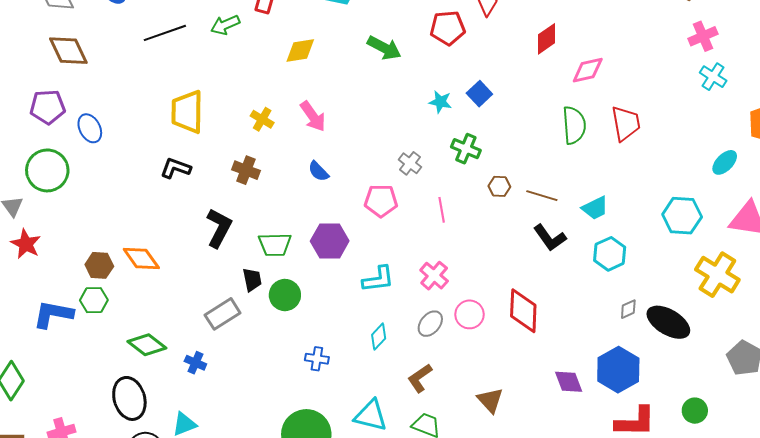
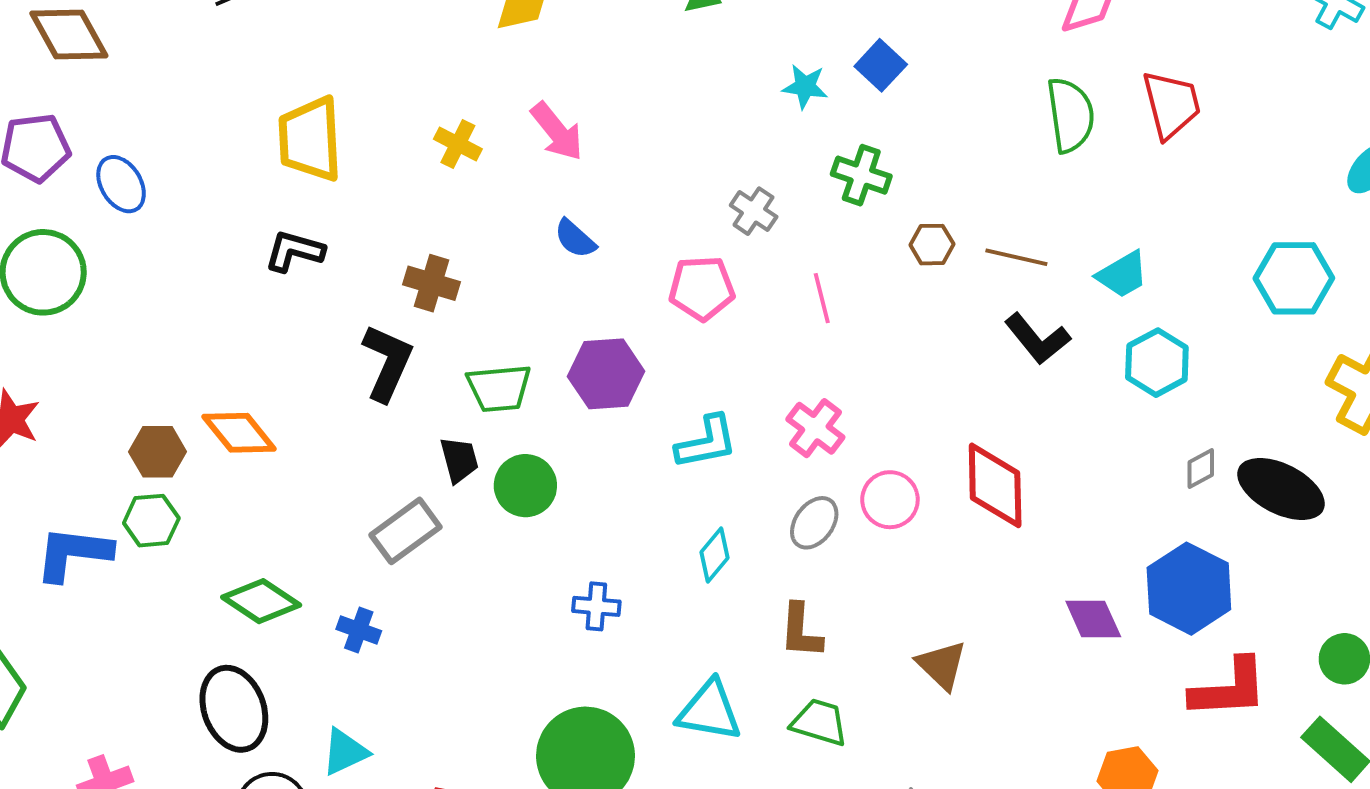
brown cross: (246, 170) -> (432, 283), moved
brown L-shape: (420, 378) -> (801, 631), turned -48

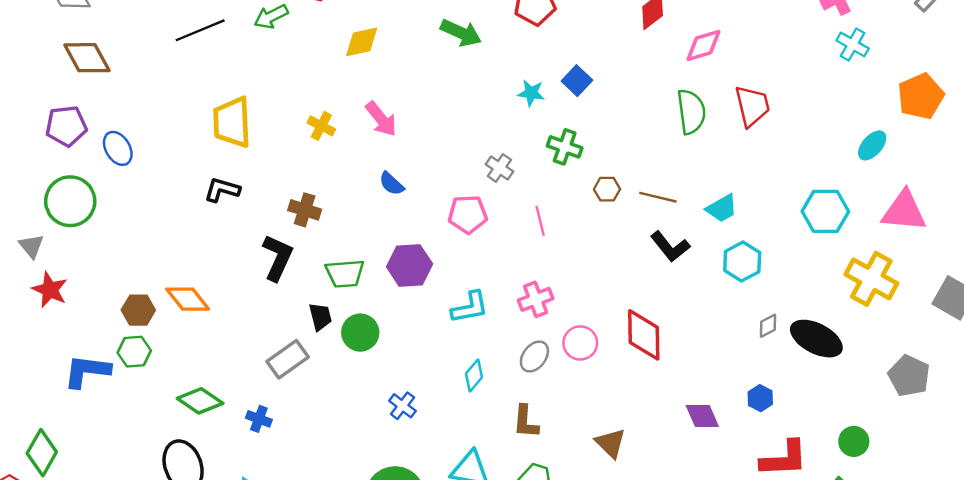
pink cross: (815, 428) -> (536, 299), turned 32
blue hexagon: (1189, 589) -> (760, 398), size x0.5
blue cross: (596, 606) -> (402, 406), turned 32

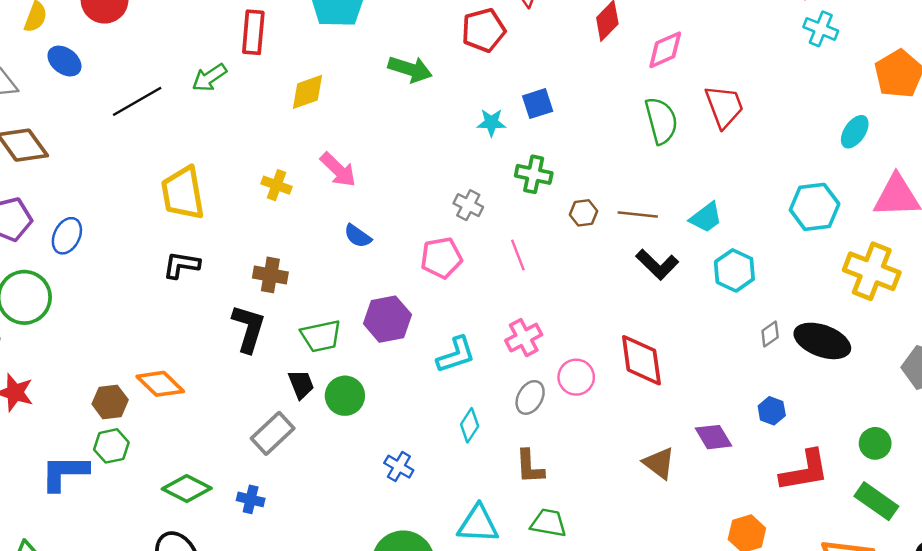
blue square: (577, 81) -> (538, 104), turned 36
blue ellipse: (118, 148) -> (67, 236), turned 64
brown triangle: (611, 443) -> (659, 463), moved

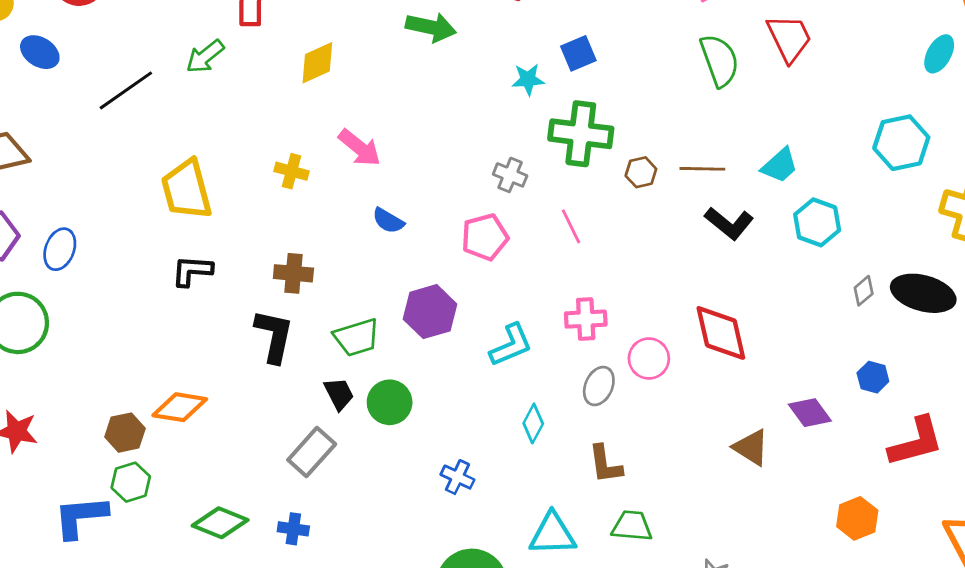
green cross: (534, 174) -> (581, 134), size x1.5
pink cross: (524, 338) -> (586, 319), turned 30
orange diamond: (160, 384) -> (180, 407), turned -30

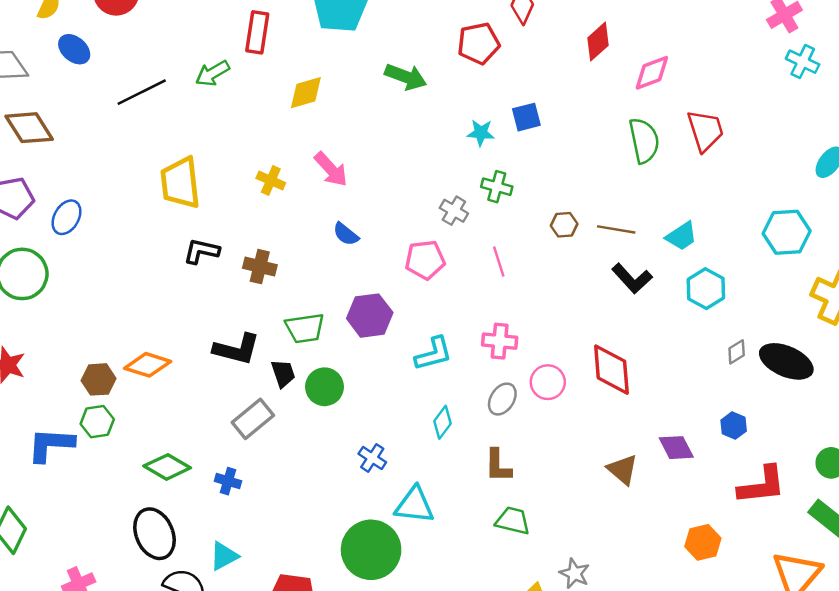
green cross: (581, 134) -> (497, 187), moved, size x0.6
black L-shape: (192, 271) -> (201, 251), moved
black L-shape: (274, 336) -> (237, 349), moved, turned 84
cyan triangle: (553, 534) -> (415, 505), moved

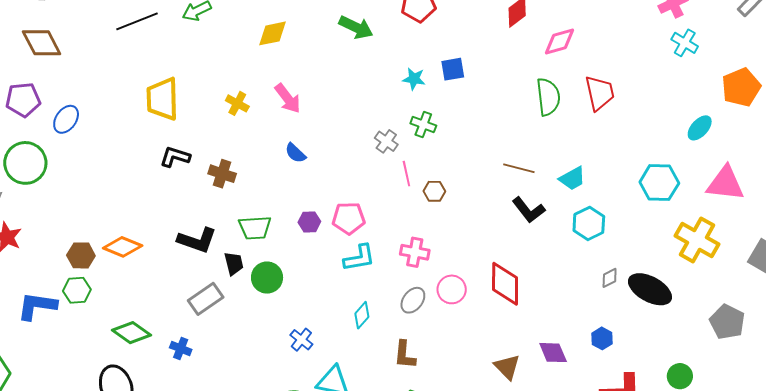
brown hexagon: (564, 225) -> (434, 191), moved
pink pentagon: (425, 260) -> (349, 218), moved
pink line: (499, 261) -> (406, 174), moved
purple hexagon: (370, 316) -> (309, 222), size x0.6

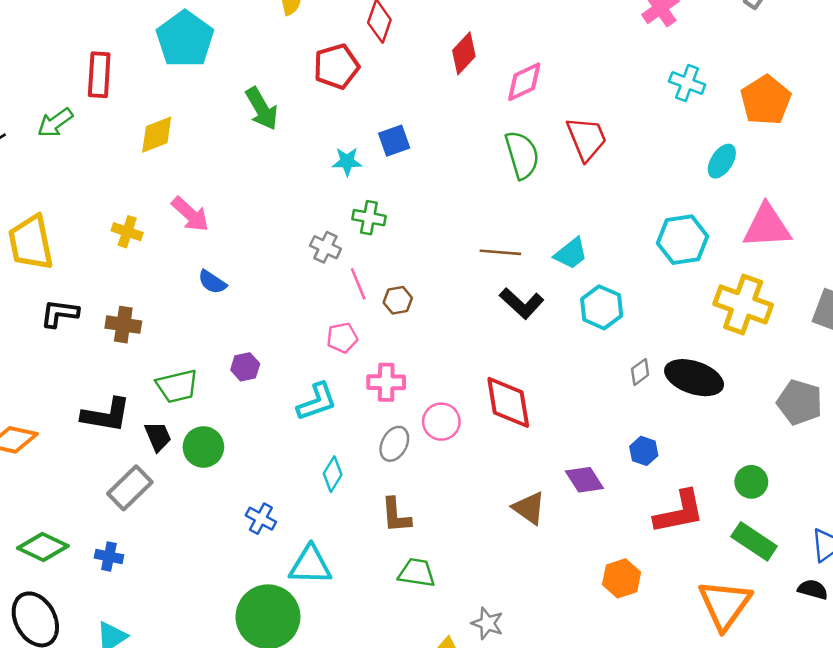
green arrow: (356, 27) -> (262, 109), turned 44
cyan cross: (685, 43) -> (687, 83), moved
pink pentagon: (349, 218) -> (342, 338), moved, size x0.7

